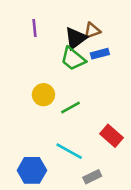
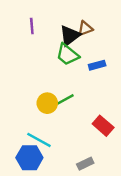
blue rectangle: (100, 54) -> (97, 65), moved
yellow circle: (43, 95) -> (47, 103), moved
cyan line: (69, 151) -> (39, 140), moved

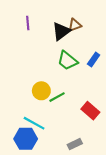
green trapezoid: (67, 54) -> (67, 61), moved
blue rectangle: (97, 65) -> (94, 60), moved, turned -40
green line: (65, 100) -> (57, 97), moved

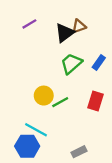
purple line: (28, 23) -> (29, 24), turned 64
green trapezoid: (67, 61) -> (71, 64), turned 100
red rectangle: (90, 111) -> (95, 101), moved, turned 66

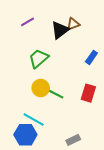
green trapezoid: (71, 64) -> (39, 58), moved
green line: (60, 102) -> (56, 94), turned 56

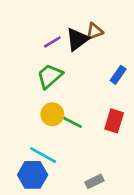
purple line: (27, 22) -> (52, 42), moved

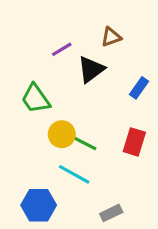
black triangle: (77, 39) -> (91, 69), moved
green trapezoid: (50, 76) -> (36, 99), moved, turned -84
cyan line: (43, 155) -> (74, 174), moved

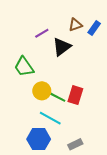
blue rectangle: (139, 88) -> (94, 28), moved
red rectangle: (134, 142) -> (75, 95), moved
blue hexagon: (39, 205) -> (39, 139), moved

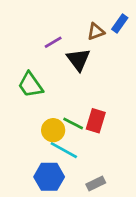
blue rectangle: (94, 28) -> (120, 24), moved
black triangle: (62, 47) -> (78, 60), turned -30
yellow circle: (42, 91) -> (53, 130), moved

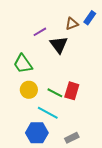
yellow circle: (53, 130) -> (29, 90), moved

